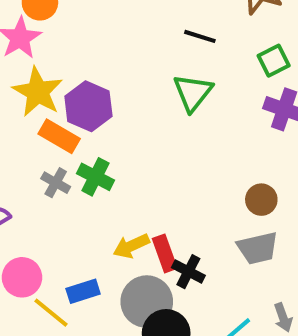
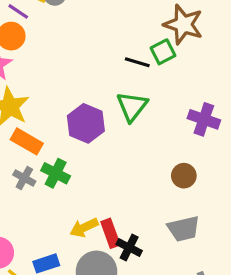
green square: (274, 61) -> (163, 52), moved
purple hexagon: (88, 106) -> (86, 123), moved
brown circle: (261, 200) -> (184, 176), moved

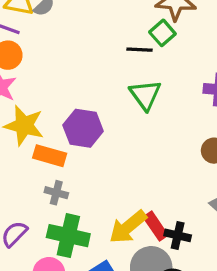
purple hexagon: (86, 123) -> (83, 128), moved
green cross: (56, 173) -> (68, 236), moved, size x1.4
yellow arrow: (84, 228) -> (128, 227), size x1.4

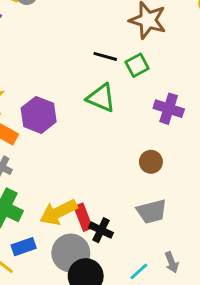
green square: (162, 33) -> (137, 65), moved
green triangle: (145, 95) -> (101, 98), turned -44

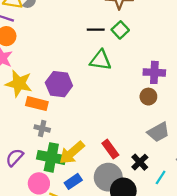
purple cross: (169, 109) -> (154, 72), moved
yellow arrow: (58, 212) -> (72, 153), moved
black cross: (101, 230) -> (140, 162), moved, turned 35

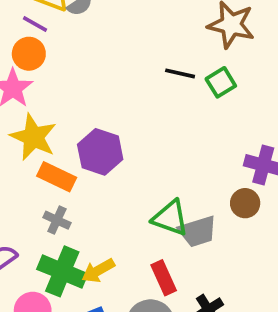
green triangle: (101, 60) -> (170, 218), moved
gray trapezoid: (158, 132) -> (198, 231), moved
yellow arrow: (72, 153) -> (98, 271), size x0.7

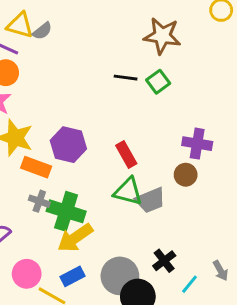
green cross: (62, 271) -> (66, 211), moved
yellow arrow: (98, 271) -> (75, 238), size x1.4
red rectangle: (164, 278) -> (126, 155), moved

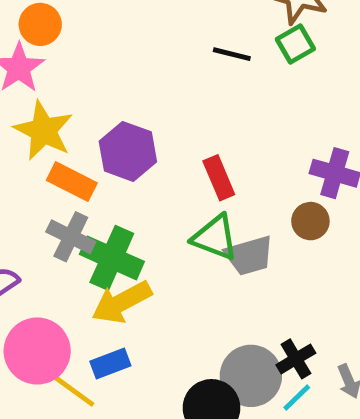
green square: (158, 82) -> (295, 44), moved
gray cross: (39, 201) -> (71, 237), size x1.4
black cross: (164, 261) -> (296, 359), moved
pink circle: (27, 274) -> (37, 351), size x1.4
gray circle: (120, 276) -> (251, 376), moved

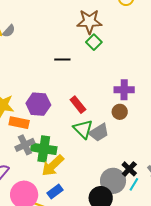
black line: (232, 54) -> (62, 60), moved
gray cross: (71, 237) -> (25, 145), turned -36
green triangle: (215, 237) -> (83, 129), turned 40

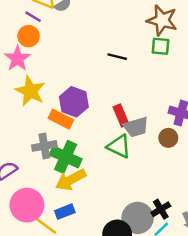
green square: (94, 42) -> (161, 46), turned 35
orange rectangle: (19, 123) -> (61, 119), moved
green triangle: (83, 129) -> (119, 146), turned -35
gray trapezoid: (99, 133) -> (136, 127), moved

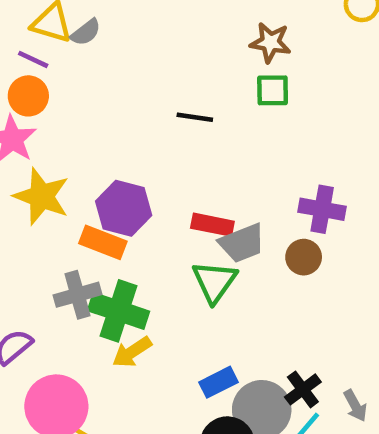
brown star: (162, 20) -> (270, 42), size x0.7
red rectangle: (121, 115) -> (212, 225), turned -50
green triangle: (119, 146) -> (214, 282), turned 45
yellow arrow: (71, 180) -> (132, 352), size x0.7
blue rectangle: (65, 212) -> (219, 382), moved

